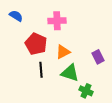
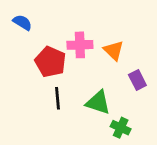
pink cross: (57, 21) -> (80, 45), moved
orange triangle: (63, 52) -> (114, 51), moved, turned -49

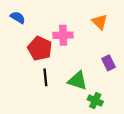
orange triangle: (114, 51) -> (100, 22), moved

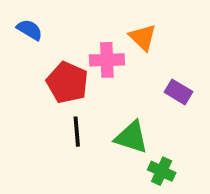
orange triangle: (100, 22) -> (143, 37), moved
purple rectangle: (109, 63) -> (179, 92), moved, turned -32

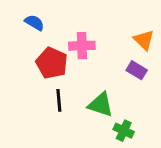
blue semicircle: (30, 30) -> (34, 23), moved
orange triangle: (143, 37) -> (144, 40), moved

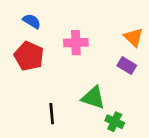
red pentagon: (52, 63) -> (29, 56), moved
black line: (59, 100) -> (52, 114), moved

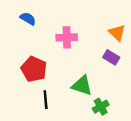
red pentagon: (29, 56) -> (34, 69), moved
green cross: (115, 122) -> (101, 107), turned 35

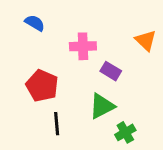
purple rectangle: (111, 57) -> (111, 71), moved
green triangle: (82, 86) -> (102, 106), turned -45

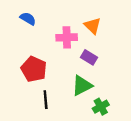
orange triangle: (146, 40) -> (93, 26), moved

